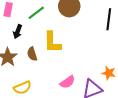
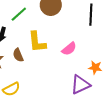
pink semicircle: (67, 82) -> (69, 49), moved

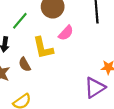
pink semicircle: (69, 49) -> (66, 33), moved

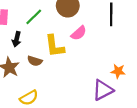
brown semicircle: (25, 64) -> (35, 61), turned -48

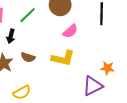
yellow L-shape: (55, 46) -> (63, 58), moved, turned -70

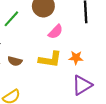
orange star: (107, 68) -> (76, 58), moved

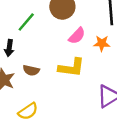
orange star: (76, 58) -> (102, 43), moved

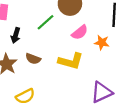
green line: (26, 22) -> (46, 22), moved

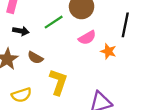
black arrow: (16, 35) -> (21, 31), turned -104
yellow L-shape: (71, 61) -> (58, 82), moved, turned -95

